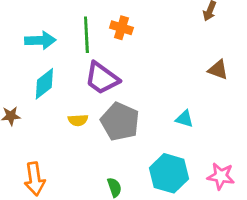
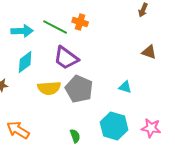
green line: (86, 35) -> (55, 27), turned -60
yellow semicircle: (78, 120) -> (49, 88), size x1.6
orange arrow: (35, 179) -> (18, 130), turned 130

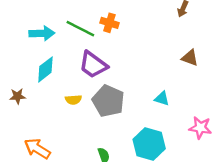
yellow semicircle: (49, 88) -> (73, 100), size x0.6
pink star: (151, 128) -> (200, 128), moved

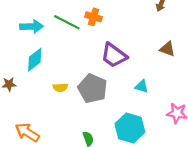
purple trapezoid: (93, 65) -> (114, 55), moved

